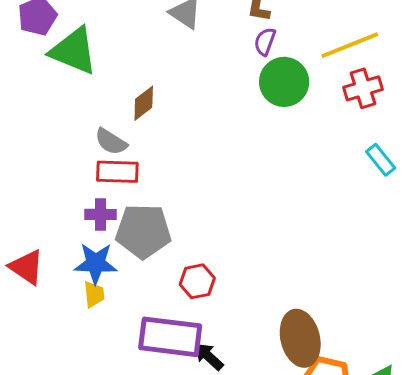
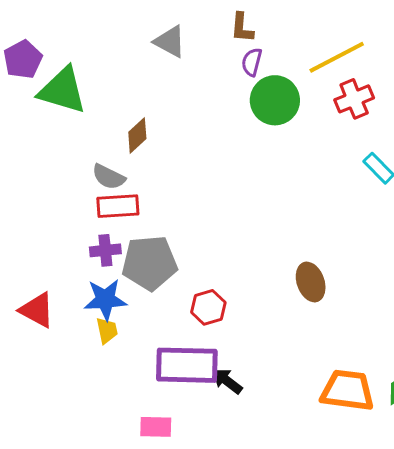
brown ellipse: (300, 338) -> (311, 282), moved, size x0.7

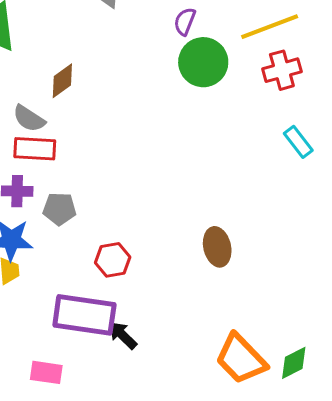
gray pentagon: (150, 263) -> (60, 209), size x0.6
orange trapezoid: (347, 390) -> (241, 359), turned -148

